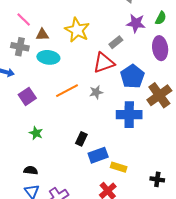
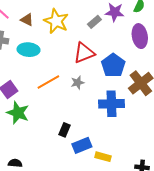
brown triangle: (42, 35) -> (27, 20), moved, turned 32
gray rectangle: (116, 42) -> (94, 22), moved
green star: (36, 133) -> (18, 113), moved, size x1.6

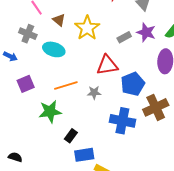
green star: (18, 113) -> (50, 112), moved, turned 30

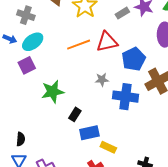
cyan ellipse: (54, 49) -> (33, 42), moved, turned -50
orange line: (66, 86) -> (79, 45), moved
gray star: (94, 93) -> (102, 80), moved
black semicircle: (15, 157) -> (21, 139), turned 80

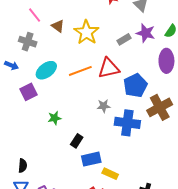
cyan ellipse: (33, 42) -> (46, 70), moved
green star: (53, 92) -> (54, 118), size x0.6

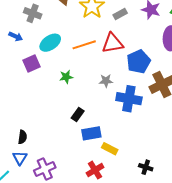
gray rectangle: (124, 39) -> (120, 14), moved
green star: (54, 118) -> (66, 77), moved

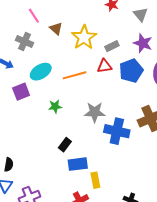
red triangle: (113, 43) -> (104, 66), moved, size x0.7
blue pentagon: (139, 62) -> (131, 71), moved
gray star: (106, 81) -> (95, 112), size x1.5
yellow rectangle: (110, 149) -> (95, 180), turned 49

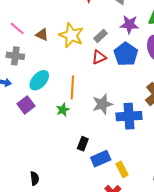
orange line: (75, 75) -> (72, 87), moved, turned -55

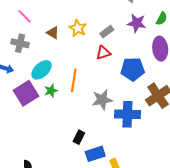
brown triangle: (42, 35) -> (53, 33), moved
yellow star: (71, 35) -> (78, 28), size x0.7
blue pentagon: (126, 54) -> (133, 69), moved, turned 30
purple square: (26, 105) -> (26, 93), size x1.4
green star: (63, 110) -> (51, 91), moved

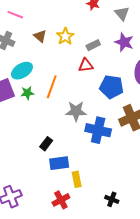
pink line: (25, 16) -> (15, 15), turned -35

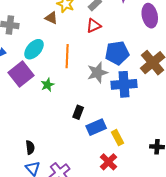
brown triangle: (40, 36) -> (51, 18), moved
blue pentagon: (112, 87) -> (117, 53), moved
green star: (27, 93) -> (48, 85), moved

